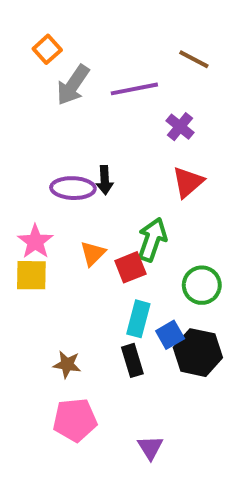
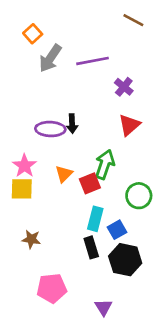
brown line: (194, 59) -> (133, 20), moved
black hexagon: (198, 353) -> (125, 260), moved
brown star: (67, 364) -> (31, 239), moved

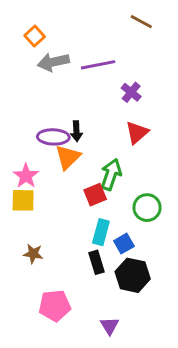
gray arrow: (50, 58) -> (53, 62), turned 44
orange triangle: (64, 174) -> (68, 157), moved, size x1.4

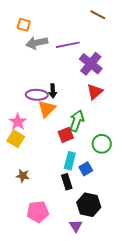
orange square: (35, 36) -> (24, 25), turned -32
purple cross: (131, 92) -> (91, 64), size x1.6
yellow square: (23, 200) -> (16, 139), turned 30
black hexagon: (133, 275) -> (89, 205), moved

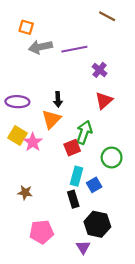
purple cross: (91, 64) -> (100, 70), size x0.6
purple ellipse: (37, 95) -> (17, 102), moved
pink star: (18, 122) -> (33, 142), moved
yellow square: (16, 139) -> (17, 136), moved

